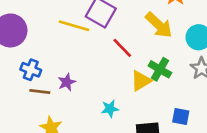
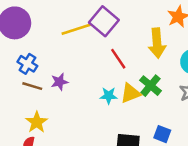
yellow arrow: (159, 25) -> (157, 43), turned 32
yellow line: (74, 26) -> (76, 29), turned -44
cyan star: (110, 109) -> (109, 96), moved

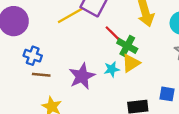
purple star: (59, 82) -> (82, 76), moved, size x1.6
green cross: (150, 86) -> (127, 46), moved

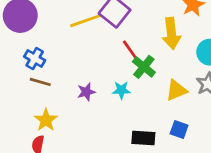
yellow triangle: (131, 63) -> (176, 90), moved
purple star: (82, 76) -> (86, 92), size x0.6

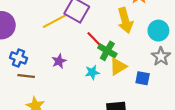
yellow triangle: (176, 90) -> (118, 67), moved
purple star: (86, 92) -> (59, 61), moved
blue square: (179, 130) -> (143, 78), moved

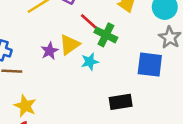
yellow triangle: (118, 67) -> (70, 45), moved
blue square: (143, 78) -> (150, 65), size x1.5

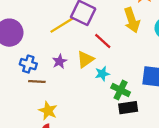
green cross: (106, 35) -> (121, 90), moved
purple star: (50, 51) -> (60, 61), moved

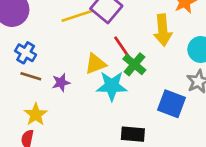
purple star: (60, 61) -> (61, 83), moved
cyan star: (102, 74) -> (112, 86), size x1.6
green cross: (121, 90) -> (134, 64), moved

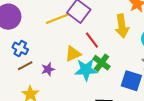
green cross: (134, 64) -> (101, 63), moved
brown line: (31, 76) -> (25, 66), turned -42

